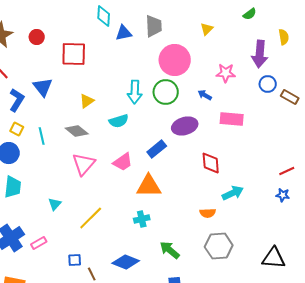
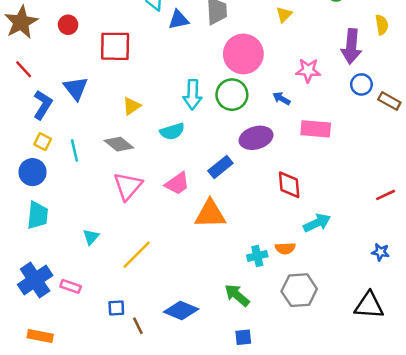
blue star: (283, 195) -> (380, 252), moved
cyan cross: (142, 219) -> (257, 256), moved
pink rectangle: (39, 243) -> (71, 286), turned 49

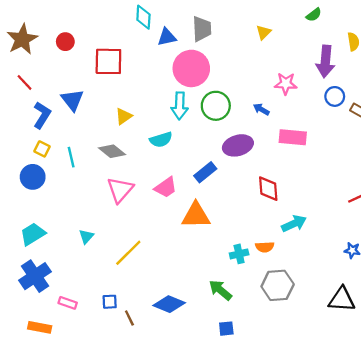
pink circle: (243, 54) -> (191, 68), moved
cyan trapezoid: (38, 215) -> (33, 234), moved, turned -128
pink rectangle: (71, 286) -> (68, 303), moved

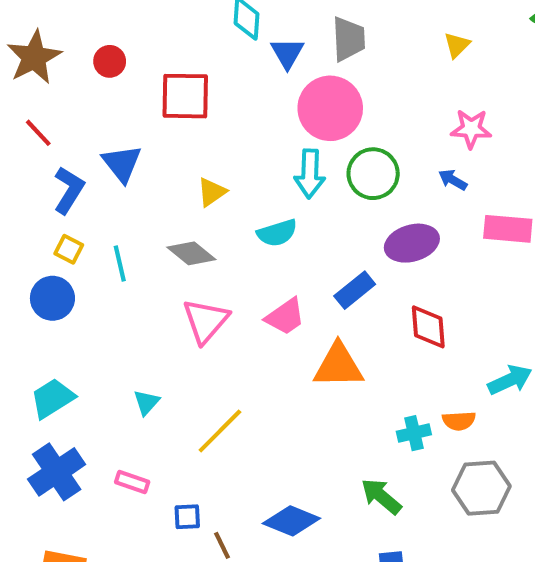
blue triangle: (167, 37) -> (287, 53), turned -48
pink star: (286, 84) -> (471, 129), moved
red diamond: (268, 189) -> (428, 327), moved
pink rectangle: (68, 303) -> (132, 482), moved

